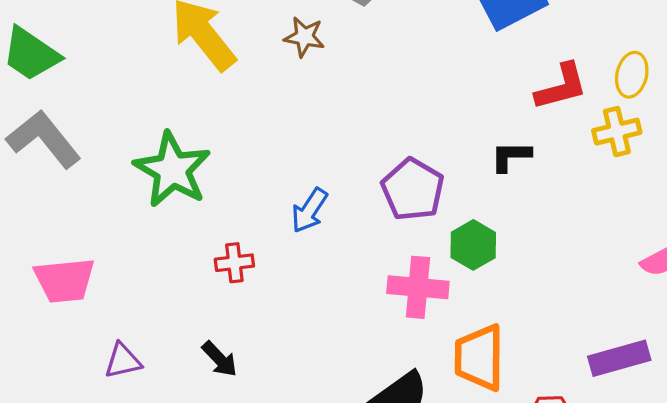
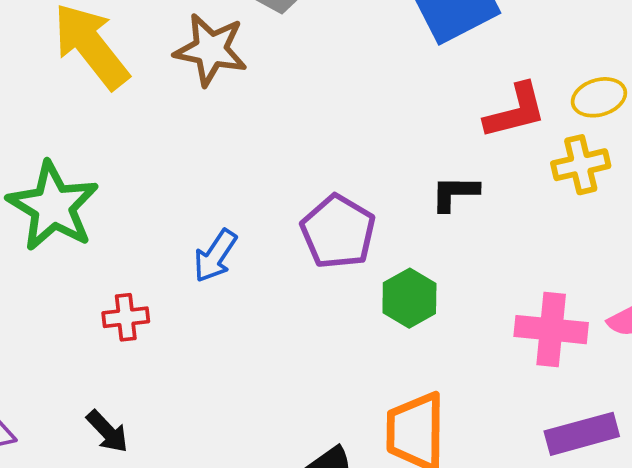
brown star: (304, 37) -> (211, 50), size x1.5
yellow ellipse: (632, 75) -> (599, 97), turned 60
pink cross: (418, 287) -> (551, 330), moved

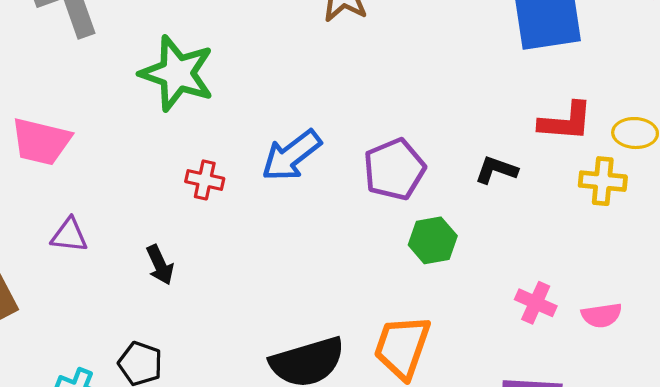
green star: (53, 206) -> (177, 73), turned -30
blue arrow: (215, 256) -> (291, 155), size x1.4
pink cross: (551, 330) -> (536, 303), size x0.7

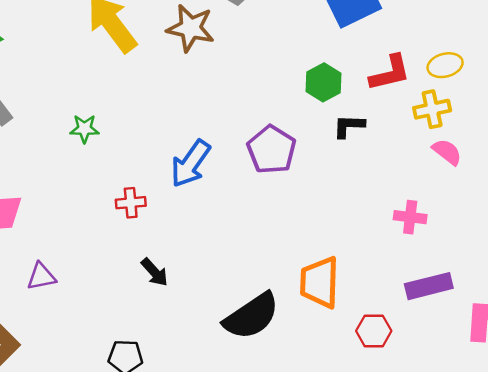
green star: (177, 73) -> (84, 129), size x0.5
green hexagon: (433, 240) -> (323, 82), moved
black arrow: (160, 265) -> (155, 272), moved
pink semicircle: (602, 315) -> (447, 152), moved, turned -116

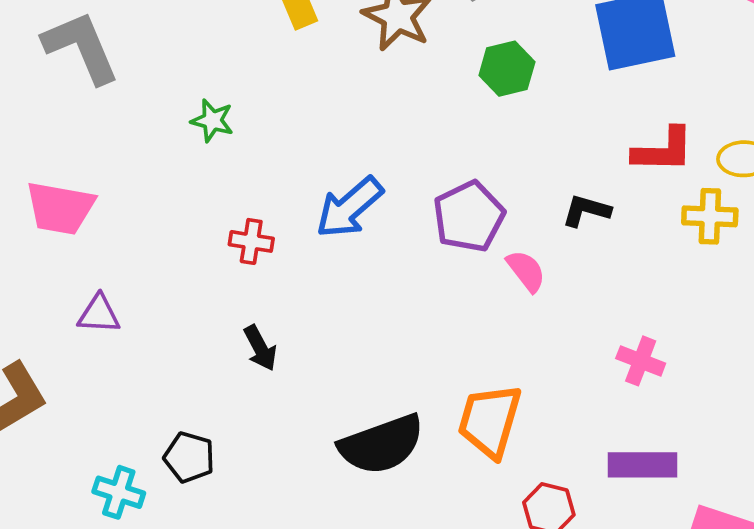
green hexagon: (323, 82) -> (507, 69), moved
pink semicircle: (447, 152) -> (526, 271), moved

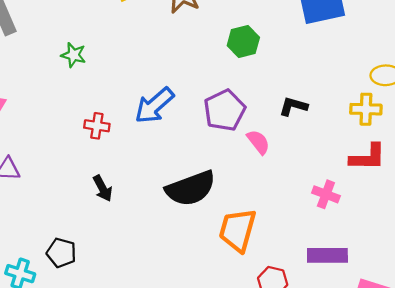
green hexagon: (507, 69) -> (243, 42), moved
red L-shape: (663, 150) -> (368, 157), moved
black semicircle: (382, 444) -> (191, 188), moved

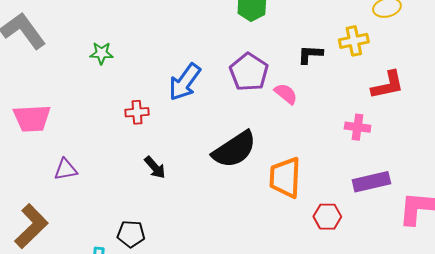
yellow cross: (366, 109) -> (354, 41), moved

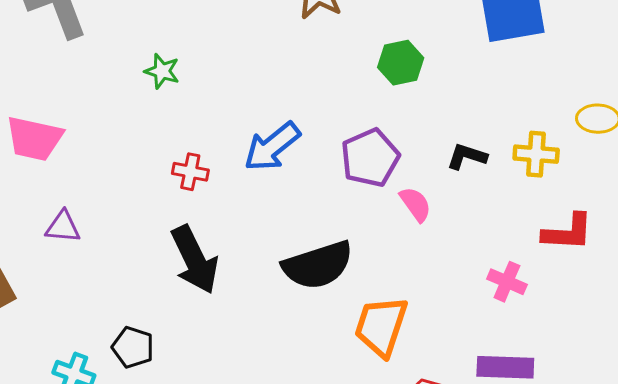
black arrow: (155, 167) -> (195, 260), size x1.8

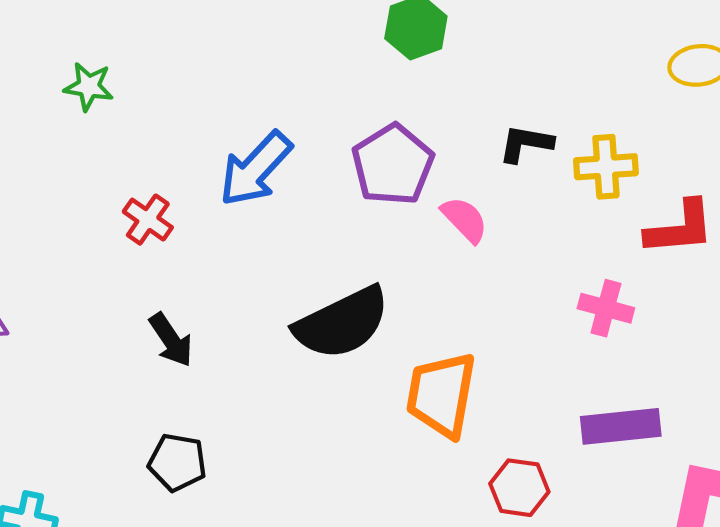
yellow cross: (536, 154) -> (606, 167), moved
red cross: (190, 172) -> (148, 220), turned 32
black arrow: (195, 260) -> (171, 340), size x0.6
black pentagon: (133, 347) -> (177, 462), moved

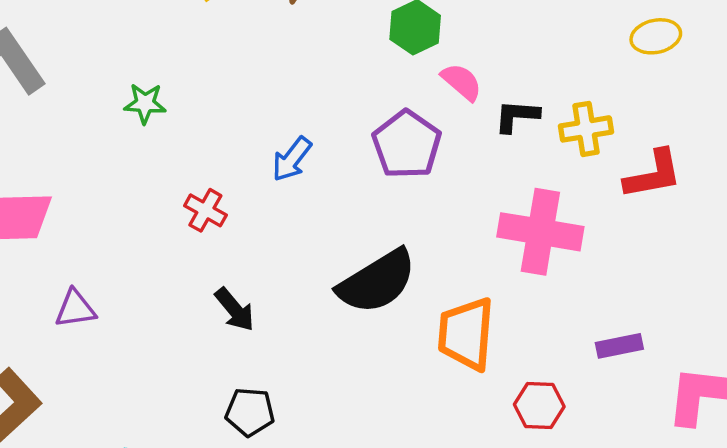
blue arrow: (255, 169) -> (292, 159), size x0.7
pink semicircle: (464, 220) -> (462, 82), moved
pink cross: (606, 308) -> (540, 232), moved, size x1.8
purple rectangle: (621, 426) -> (619, 346), size x0.7

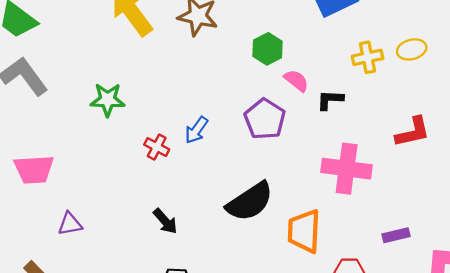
green star: (145, 103) -> (108, 100), size x1.4
yellow cross: (586, 129) -> (368, 57), moved
red cross: (205, 210) -> (157, 147), moved

